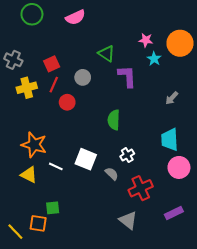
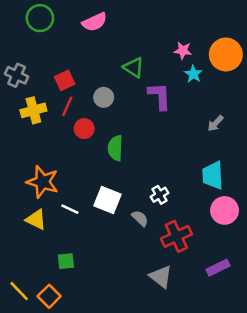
green semicircle: (114, 120) -> (115, 148), moved
orange square: (38, 223) -> (49, 296), moved, turned 36

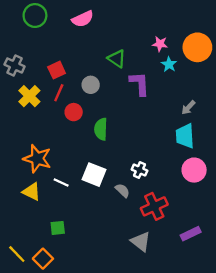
yellow cross: (33, 110) -> (29, 96), turned -30
cyan trapezoid: (213, 175) -> (185, 136), moved
white cross: (160, 195) -> (139, 170), turned -35
pink circle: (225, 210) -> (194, 170), moved

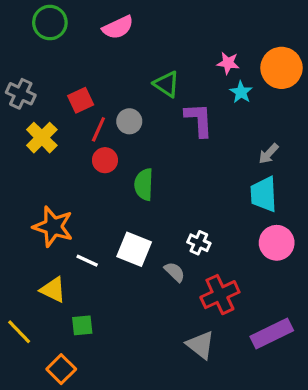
red line: (59, 93) -> (98, 129), moved
yellow triangle: (32, 192) -> (53, 290), moved
purple rectangle: (191, 234) -> (272, 333), size x1.4
yellow line: (17, 254) -> (19, 332), moved

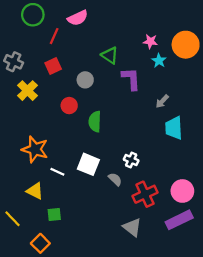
red line: (98, 129) -> (54, 36), moved
gray arrow: (269, 154) -> (162, 101), moved
pink circle: (277, 243) -> (182, 191), moved

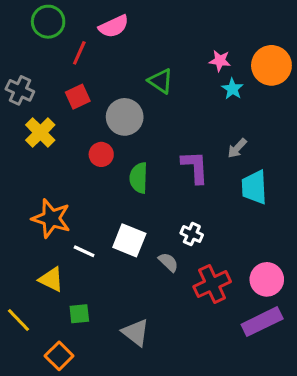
purple L-shape: (131, 79) -> (195, 167), moved
gray circle: (85, 80) -> (125, 117), size x1.5
gray triangle: (132, 227) -> (136, 332), moved

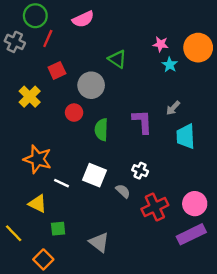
red line: (79, 53) -> (48, 39), moved
gray cross: (20, 90) -> (15, 42), moved

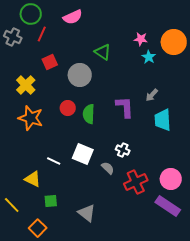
red circle: (74, 113) -> (68, 108), moved
orange star: (38, 159) -> (31, 118), moved
purple rectangle: (191, 234) -> (168, 206), turned 60

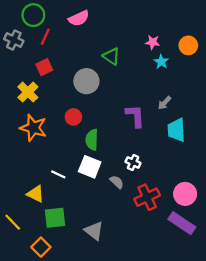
orange circle: (174, 42) -> (188, 45), size x0.7
red square: (50, 62) -> (44, 67), moved
green semicircle: (89, 114) -> (92, 140), moved
green square: (51, 201) -> (55, 218), size x1.5

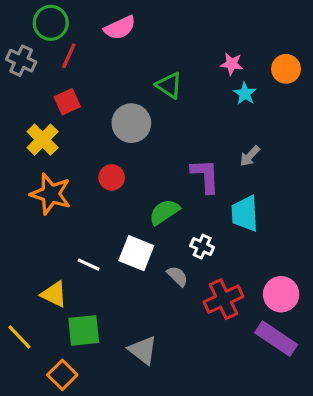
cyan trapezoid: (176, 130) -> (245, 214), moved
green semicircle: (92, 140) -> (164, 212), moved, turned 54

